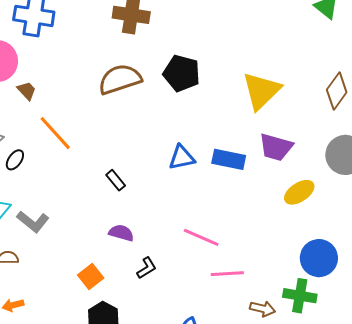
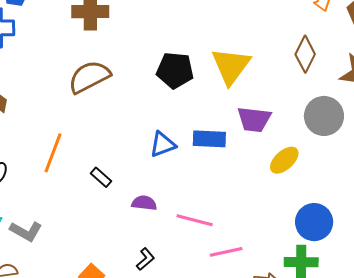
black pentagon: (182, 73) -> (175, 70), moved
orange line: (55, 133) -> (53, 153), moved, turned 72
purple semicircle: (121, 233) -> (144, 203), moved

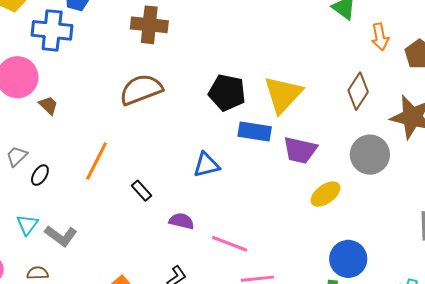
blue rectangle: (209, 139) -> (255, 132), moved

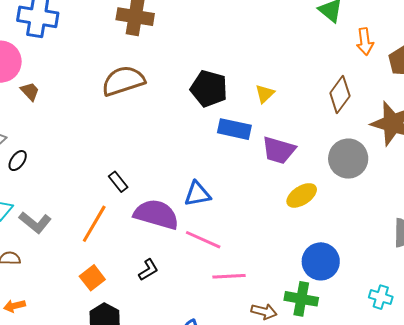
yellow triangle: (283, 94) -> (265, 94), size x0.5
orange line: (96, 161) -> (94, 224), moved
blue triangle: (206, 165) -> (197, 194), moved
purple semicircle: (181, 221) -> (156, 214), size x1.8

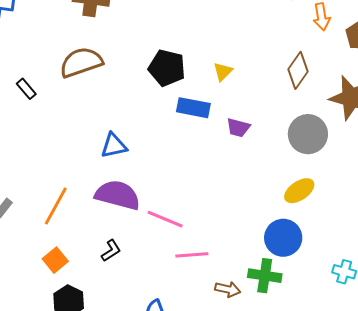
purple trapezoid: (279, 150) -> (238, 128), size x0.7
black rectangle: (118, 182) -> (26, 89), moved
blue triangle: (197, 194) -> (114, 146), moved
yellow ellipse: (302, 195) -> (299, 191), moved

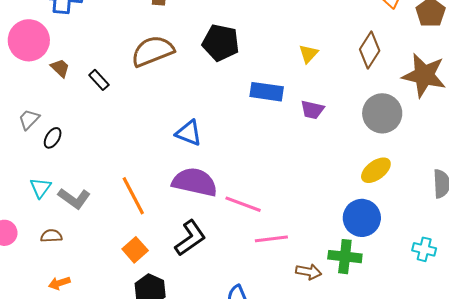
black pentagon: (167, 68) -> (221, 43), moved
yellow triangle: (223, 72) -> (309, 54), moved
blue triangle: (114, 146) -> (189, 133), turned 36
orange line: (56, 206) -> (133, 196), turned -54
black L-shape: (111, 251) -> (190, 238), size x1.6

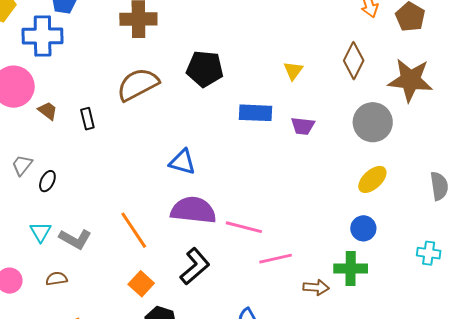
black rectangle: (99, 80) -> (87, 119), turned 35
blue circle: (362, 218) -> (363, 228), size x0.7

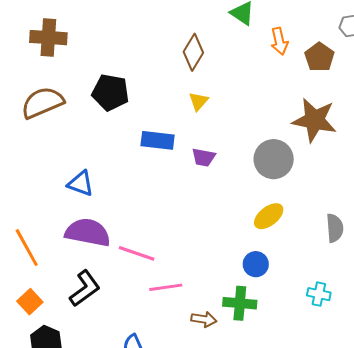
brown diamond: (354, 61) -> (193, 52), moved

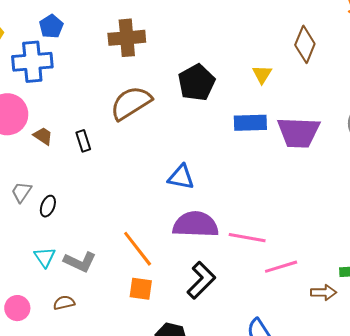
brown diamond: (193, 52) -> (305, 44), moved
black pentagon: (110, 92) -> (197, 83), turned -30
yellow triangle: (198, 101) -> (262, 74), moved
purple trapezoid: (204, 157) -> (299, 132), size x1.8
orange square: (30, 302) -> (141, 289), moved, turned -30

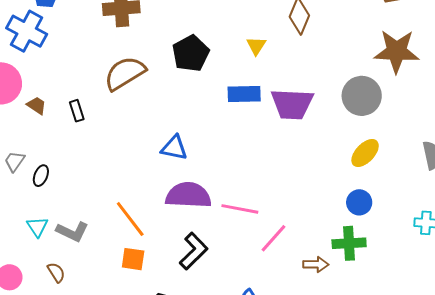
blue cross: (32, 62) -> (27, 31), turned 33
pink line: (281, 267) -> (274, 238), turned -32
brown semicircle: (64, 303) -> (56, 272), turned 70

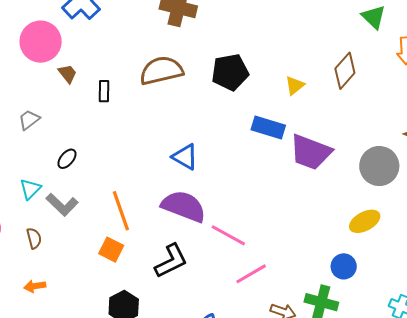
black ellipse: (41, 176) -> (67, 159), moved

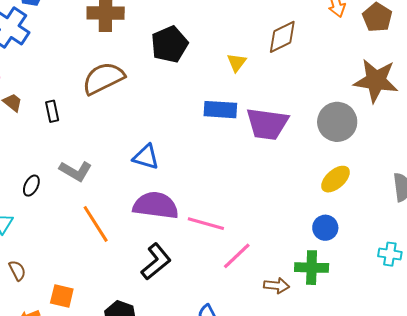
brown diamond: (345, 71) -> (282, 37), turned 36
black pentagon: (230, 72) -> (169, 44), moved
gray L-shape: (62, 205) -> (76, 171), moved
orange square: (111, 250) -> (62, 296), moved

